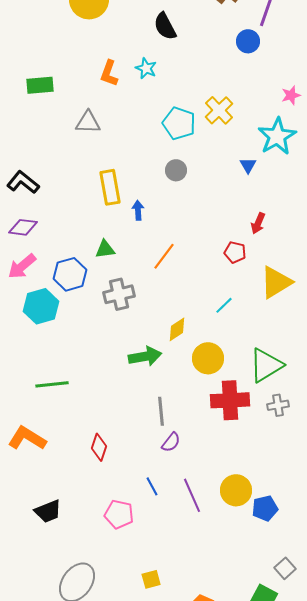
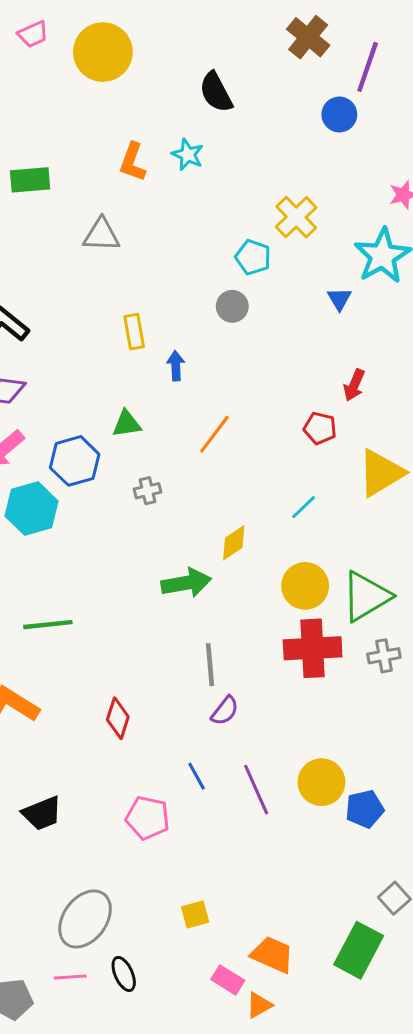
cyan pentagon: (179, 123) -> (253, 257), moved, size x0.7
yellow rectangle: (110, 187) -> (134, 332), size x0.7
gray cross: (119, 294) -> (148, 491), size x0.6
yellow circle: (208, 358) -> (305, 586), moved

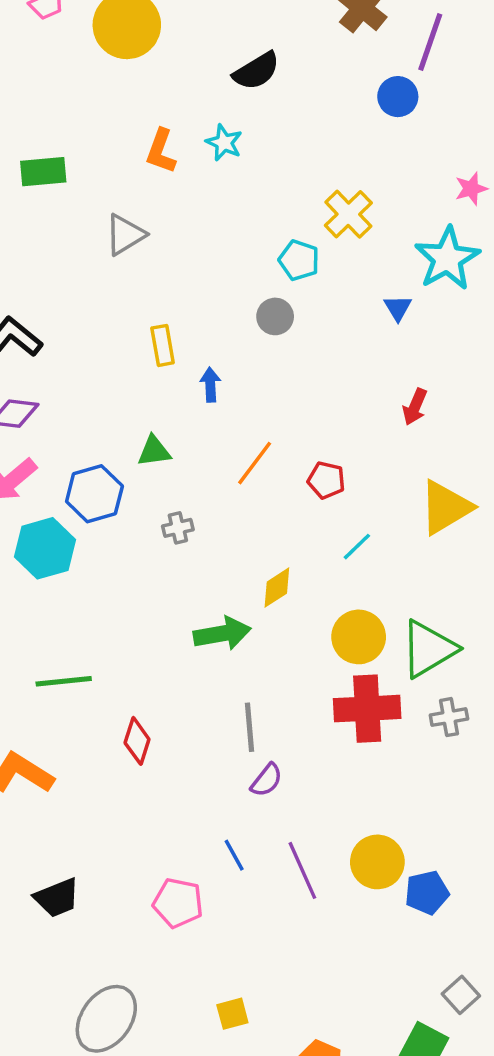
black semicircle: (216, 92) -> (256, 71), turned -93
gray triangle: (101, 235) -> (125, 235), turned -33
red pentagon: (320, 428) -> (326, 480), moved
red diamond: (118, 718) -> (137, 741), moved

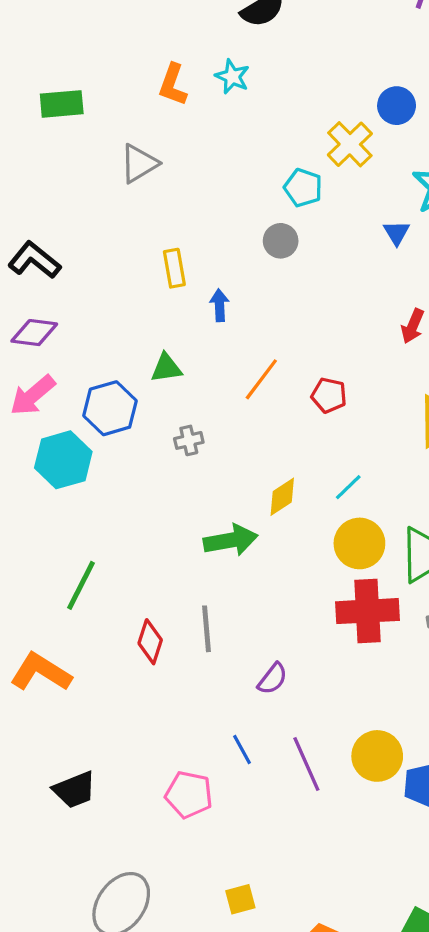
blue circle: (398, 97) -> (397, 106), moved
cyan line: (357, 547) -> (348, 487), moved
green line: (64, 681) -> (81, 585), turned -57
gray line: (250, 727) -> (207, 629), moved

